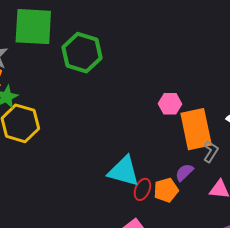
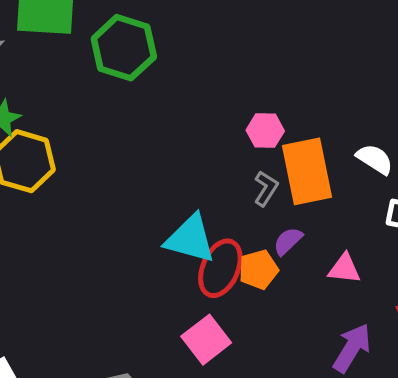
gray L-shape: (211, 151) -> (266, 188), moved
red ellipse: (142, 189) -> (220, 268), size x1.6

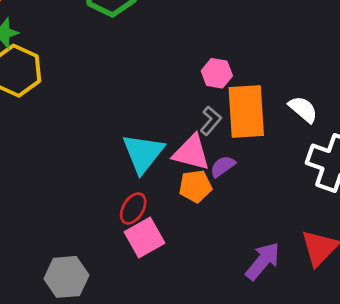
cyan triangle: (190, 239) -> (143, 153), turned 45
red ellipse: (220, 268) -> (133, 208), moved, size x0.7
pink triangle: (344, 269) -> (191, 153), moved, size x1.4

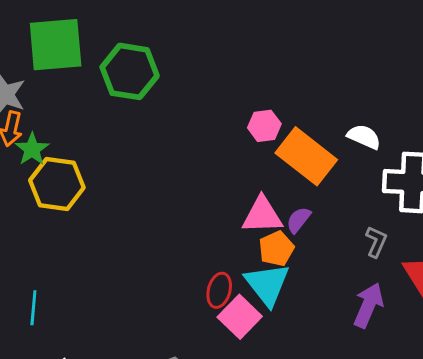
orange rectangle: (246, 112) -> (306, 156), turned -32
gray L-shape: (211, 121) -> (376, 242), moved
cyan triangle: (143, 153) -> (267, 284), moved

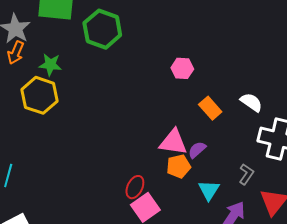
pink hexagon: (264, 126) -> (182, 68), moved
green star: (32, 149) -> (50, 65), moved, turned 30
orange rectangle: (306, 156) -> (210, 108), size x0.6
cyan triangle: (267, 284) -> (209, 190), moved, size x0.7

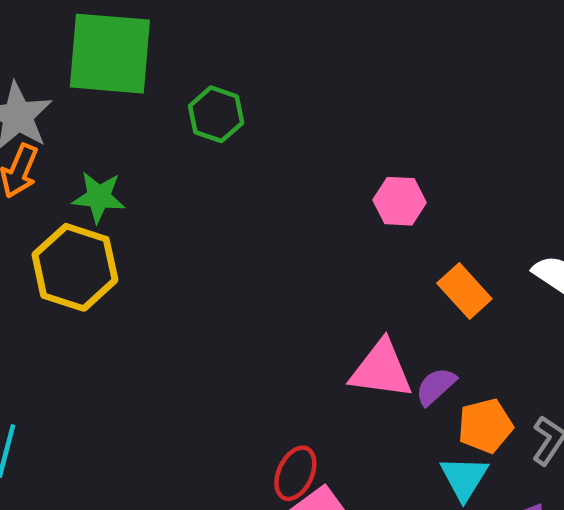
green hexagon: (102, 29) -> (216, 114), size x0.6
orange pentagon: (179, 166) -> (485, 426), moved

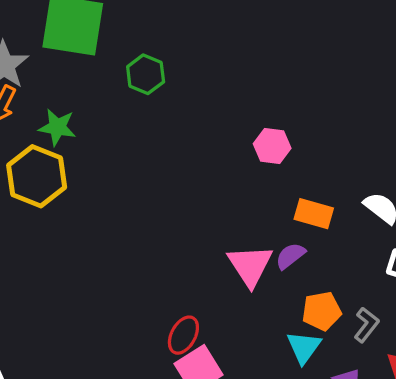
orange rectangle: (464, 291) -> (314, 214), turned -36
pink triangle: (381, 370) -> (250, 265), turned 45
purple semicircle: (436, 386) -> (290, 256), moved

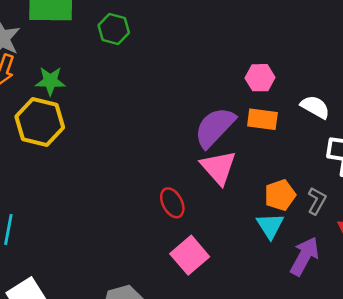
pink hexagon: (272, 146) -> (260, 78), moved
purple semicircle: (290, 256) -> (215, 127), moved, size x1.8
red ellipse: (183, 335) -> (172, 203), moved, turned -48

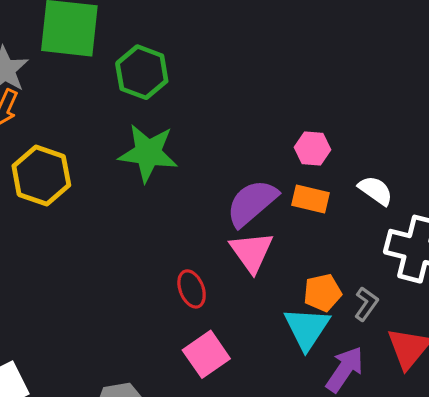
green hexagon: (114, 29) -> (142, 72), size x1.4
green star: (50, 81) -> (148, 153), moved, size x1.6
cyan triangle: (270, 226) -> (307, 328), size x1.4

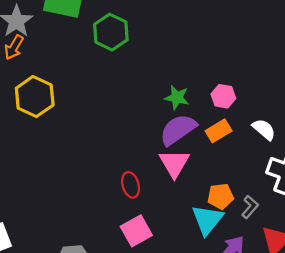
green star: (148, 153) -> (177, 98), moved, size x0.6
orange rectangle: (310, 199) -> (219, 131), turned -50

